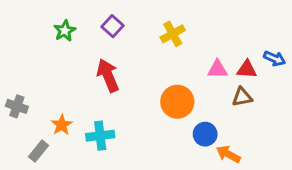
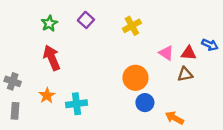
pink triangle: (217, 69) -> (166, 53), turned 35
red arrow: (108, 75) -> (52, 58), moved
blue circle: (205, 134) -> (145, 103), moved
gray rectangle: (38, 151) -> (15, 111), moved, turned -35

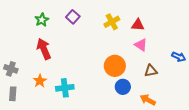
blue arrow: (210, 45) -> (179, 57), moved
red triangle: (189, 53) -> (138, 25), moved
brown triangle: (185, 74) -> (151, 71), moved

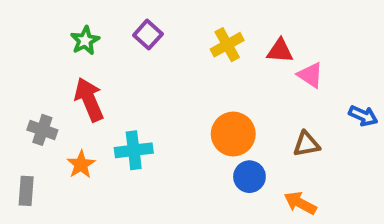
pink triangle: (141, 45) -> (310, 75), moved
gray cross: (11, 69) -> (42, 130), moved
cyan cross: (65, 88) -> (134, 150), moved

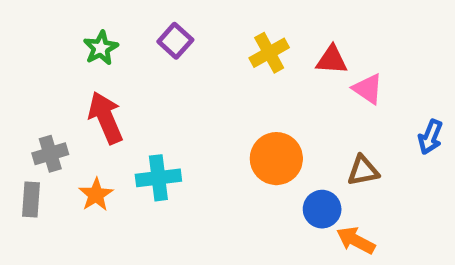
blue arrow: (363, 116) -> (430, 137), turned 88
gray cross: (42, 130) -> (50, 154), turned -36
blue circle: (249, 177) -> (322, 209), moved
gray rectangle: (26, 191) -> (31, 199), moved

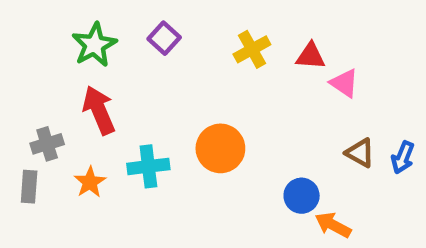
green star: (101, 48) -> (94, 45), size x1.4
blue arrow: (430, 137) -> (403, 157), moved
orange circle: (276, 159) -> (220, 148), moved
brown triangle: (363, 171) -> (360, 153), moved, turned 40

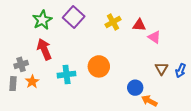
purple square: (164, 38) -> (74, 17), size x1.5
brown triangle: (360, 153) -> (161, 68), turned 32
orange star: (90, 182) -> (32, 82), moved

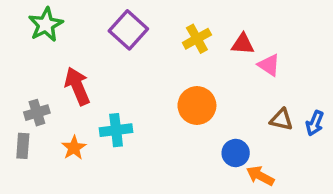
green star: (42, 20) -> (46, 25), moved
orange circle: (99, 66) -> (197, 106), moved
brown triangle: (161, 68) -> (281, 120), turned -48
orange star: (32, 82) -> (74, 148), moved

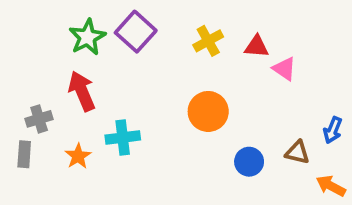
green star: (46, 25) -> (87, 37), moved
brown triangle: (281, 120) -> (297, 152), moved
orange arrow: (260, 176) -> (331, 186), moved

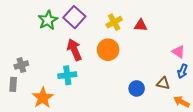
pink triangle: (284, 69) -> (178, 52), moved
red arrow: (82, 91) -> (74, 50), moved
orange circle: (208, 111) -> (108, 50), moved
orange star: (78, 156) -> (43, 98), moved, size x1.5

